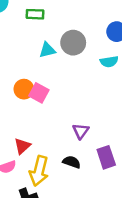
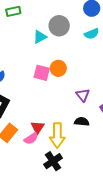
green rectangle: (35, 14) -> (13, 11), moved
orange circle: (24, 89) -> (58, 68), moved
red triangle: (22, 146) -> (38, 127), moved

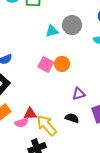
purple triangle: (83, 95) -> (79, 94), turned 40
red triangle: (38, 127) -> (30, 114), turned 40
yellow arrow: (57, 135) -> (47, 125), turned 125

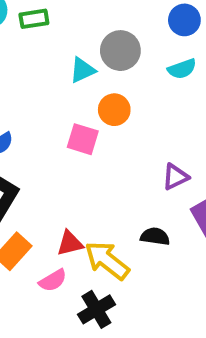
orange circle: (62, 64) -> (114, 110), moved
purple triangle: (79, 94) -> (175, 177), moved
pink semicircle: (22, 123) -> (53, 280), moved

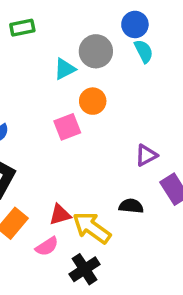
blue circle: (184, 20) -> (135, 24), moved
cyan semicircle: (182, 69) -> (144, 51), moved, turned -95
pink square: (83, 139) -> (67, 127), turned -36

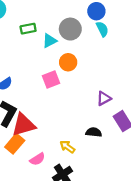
green rectangle: (22, 28) -> (28, 29), moved
red triangle: (60, 215) -> (24, 125), moved, size x1.6
yellow arrow: (92, 228) -> (67, 147), size x0.6

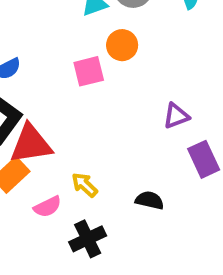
black semicircle: (94, 132) -> (150, 200), moved
yellow arrow: (67, 147) -> (85, 185), moved

